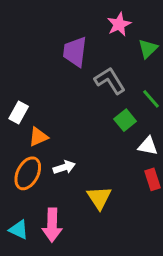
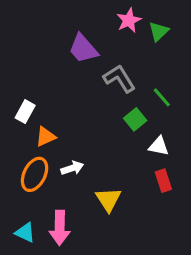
green triangle: (148, 49) -> (159, 31), moved
purple trapezoid: (75, 52) -> (83, 49), turned -48

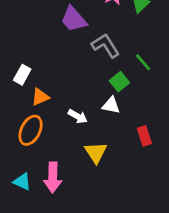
white triangle: (159, 146) -> (111, 105), moved
white arrow: (72, 168) -> (78, 116), moved, turned 48

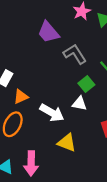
white arrow: (78, 116) -> (52, 113), size x1.5
yellow triangle: (96, 152) -> (67, 143), turned -36

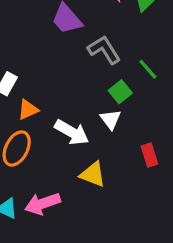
white triangle: (79, 104) -> (111, 119), turned 42
pink arrow: (31, 163) -> (43, 204), turned 70

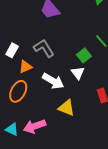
gray L-shape: (104, 50) -> (44, 48), moved

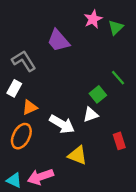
gray L-shape: (44, 48) -> (24, 61), moved
white triangle: (78, 73) -> (91, 115), turned 48

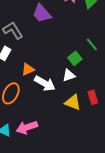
orange triangle: (30, 107) -> (28, 69), moved
yellow triangle: (77, 155) -> (73, 102), moved

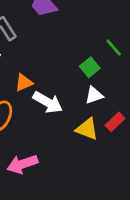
white triangle: (69, 75) -> (94, 95), moved
red rectangle: (93, 97) -> (115, 122), turned 64

